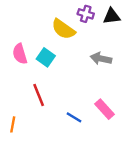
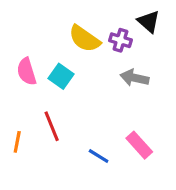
purple cross: (86, 14) -> (120, 40), moved
black triangle: (112, 16) -> (149, 21), turned 48
orange line: (13, 124) -> (17, 142), moved

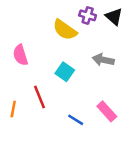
purple cross: (120, 40) -> (88, 15), moved
cyan square: (61, 76) -> (65, 72), moved

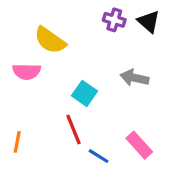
yellow semicircle: (65, 30) -> (50, 40), moved
pink semicircle: (20, 55) -> (27, 72), turned -72
red line: (40, 97) -> (74, 129), moved

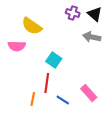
gray arrow: (135, 78) -> (92, 37), moved
red line: (74, 129) -> (47, 83), turned 30
orange line: (17, 142) -> (33, 99), moved

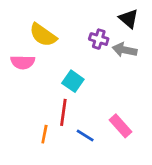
purple cross: (73, 13) -> (99, 39), moved

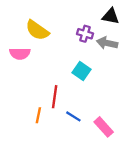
black triangle: (129, 19) -> (111, 16), turned -30
cyan square: (73, 81) -> (82, 71), moved
pink rectangle: (120, 126) -> (104, 127), moved

